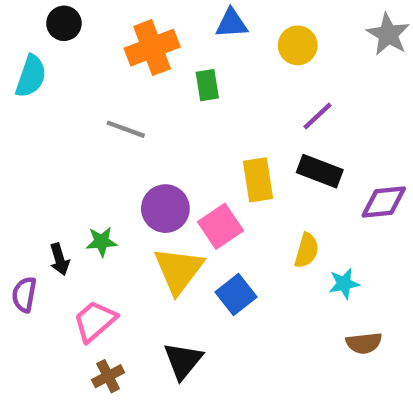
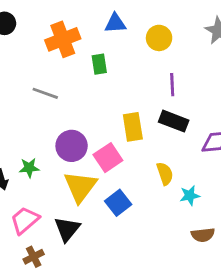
purple line: (318, 116) -> (172, 85), turned -50
yellow semicircle: (307, 250) -> (165, 174), turned -35
black triangle: (183, 361) -> (67, 229), moved

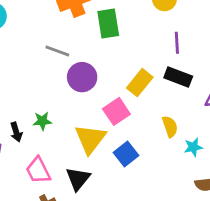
green rectangle: (99, 64) -> (108, 24), size x1.5
yellow rectangle: (133, 127) -> (140, 83), turned 48
purple circle: (72, 146) -> (82, 77), moved
pink trapezoid: (25, 220) -> (38, 170), turned -76

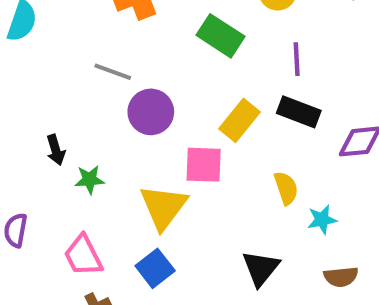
green rectangle: (108, 24) -> (221, 36), moved, turned -48
pink square: (116, 111) -> (204, 165), turned 36
black arrow: (16, 132) -> (56, 150), moved
blue square: (126, 154) -> (155, 268), moved
black triangle: (78, 179) -> (261, 268), moved

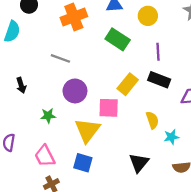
purple circle: (151, 112) -> (75, 91), moved
black arrow: (56, 150) -> (21, 85), moved
blue square: (155, 268) -> (83, 163), turned -36

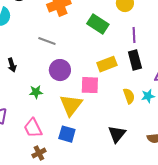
black rectangle: (159, 80) -> (135, 60), turned 54
yellow rectangle: (128, 84) -> (107, 64), turned 30
cyan star: (171, 137) -> (148, 96), moved

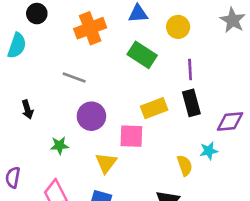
yellow semicircle: (129, 96) -> (185, 165), moved
yellow triangle: (71, 105) -> (106, 163), size x0.7

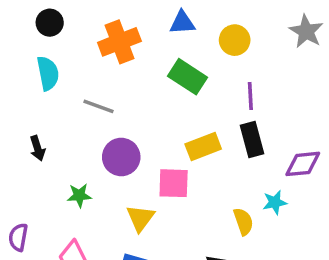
cyan semicircle: (17, 46) -> (48, 73), moved, turned -30

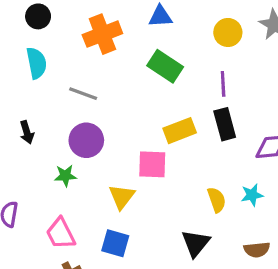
yellow circle: (235, 40) -> (228, 32), moved
purple circle: (121, 157) -> (86, 140), moved
cyan star: (275, 202) -> (252, 195), moved

